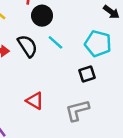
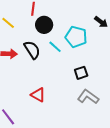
cyan pentagon: (98, 44) -> (76, 37), moved
gray L-shape: (77, 110) -> (88, 97), moved, turned 50

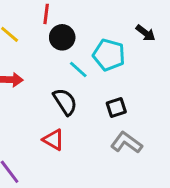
black semicircle: (32, 50) -> (65, 102), moved

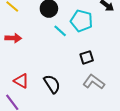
black semicircle: (65, 102) -> (52, 84), moved
red triangle: (53, 140) -> (21, 81), moved

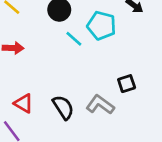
black square: (87, 57) -> (127, 84), moved
gray L-shape: (94, 82) -> (100, 105), moved

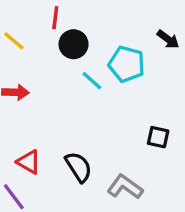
black square: (127, 84) -> (158, 137), turned 30
gray L-shape: (100, 105) -> (125, 187), moved

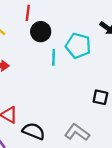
cyan line: (92, 81) -> (54, 57), turned 49
black semicircle: (79, 167) -> (34, 131), moved, turned -35

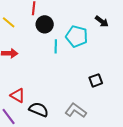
black square: (100, 97) -> (96, 80), turned -32

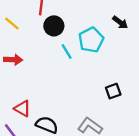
cyan pentagon: (77, 36) -> (91, 40), turned 30
cyan line: (56, 46) -> (67, 52), turned -32

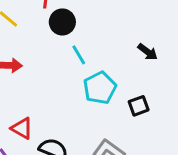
black arrow: (120, 22) -> (148, 52), moved
cyan pentagon: (91, 40) -> (100, 88), moved

